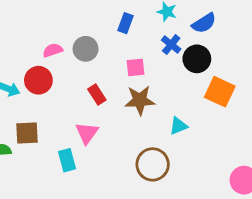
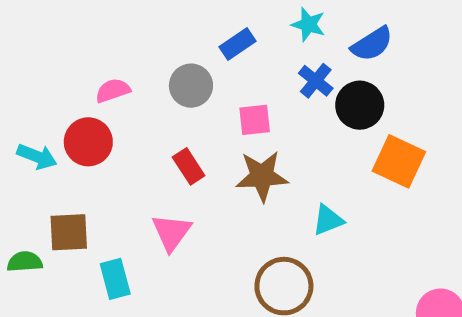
blue rectangle: (125, 23) -> (237, 44), turned 36
gray circle: (86, 49) -> (191, 86), moved
cyan rectangle: (67, 160) -> (115, 279), moved

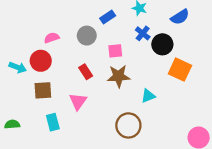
blue semicircle: (372, 44) -> (180, 17), moved
brown square: (69, 232) -> (43, 90), moved
green semicircle: (25, 262) -> (12, 124), moved

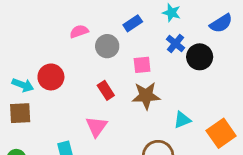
pink semicircle: (52, 38) -> (79, 31), moved
orange square: (180, 70) -> (221, 133), moved, turned 30
brown square: (43, 90) -> (20, 113), moved

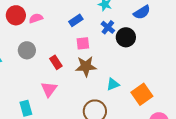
blue rectangle: (133, 23) -> (76, 20), moved
gray circle: (107, 46) -> (27, 50), moved
red circle: (51, 77) -> (16, 15), moved

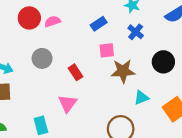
black circle: (126, 37) -> (163, 62), moved
brown star: (86, 66) -> (123, 71), moved

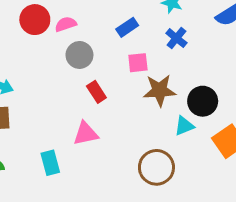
gray circle: (42, 58) -> (79, 55), moved
black circle: (163, 62) -> (203, 101), moved
pink triangle: (67, 103) -> (86, 133), turned 42

